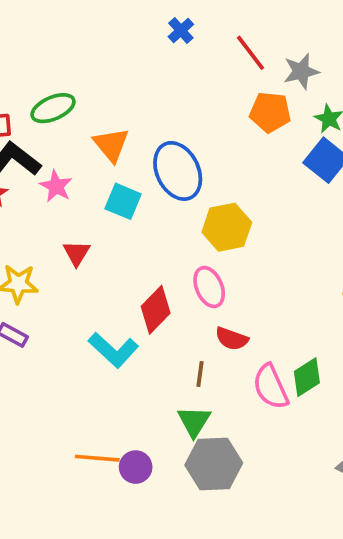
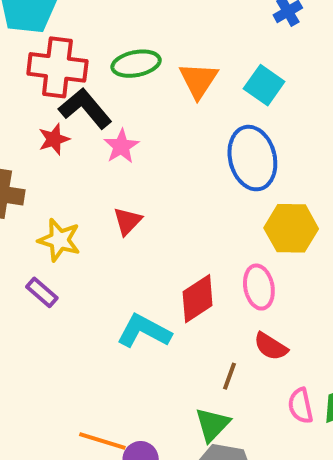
orange triangle: (111, 145) -> (198, 80), moved
cyan square: (123, 201) -> (264, 85), moved
cyan L-shape: (113, 350) -> (144, 331), turned 153
pink semicircle: (271, 387) -> (301, 406), size x0.7

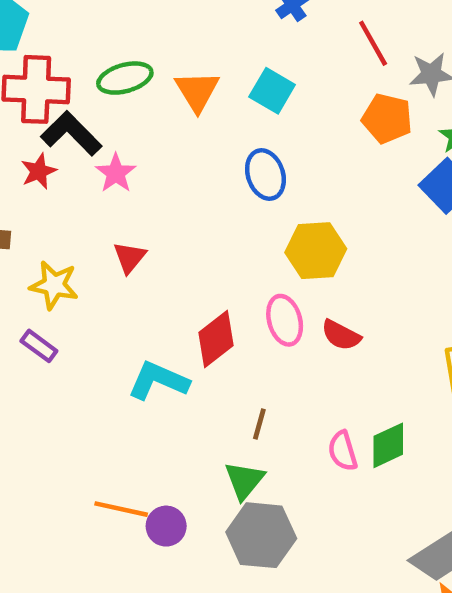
blue ellipse: (252, 158) -> (265, 175), size x0.7
red semicircle: (271, 346) -> (341, 335), moved

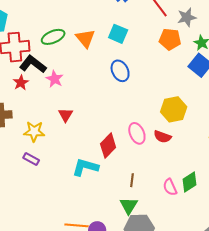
yellow hexagon: (316, 251) -> (174, 109), moved

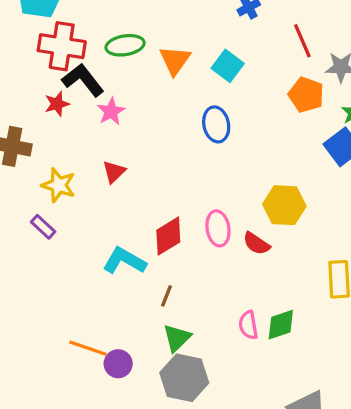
brown line: (132, 180) -> (166, 296), moved

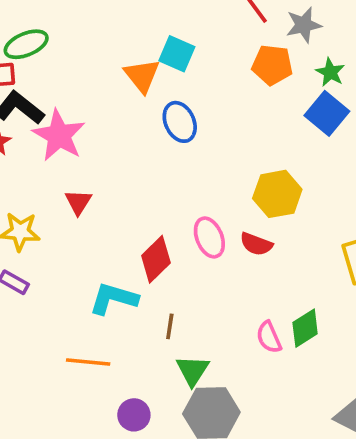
green ellipse: (125, 45) -> (26, 44), moved
orange triangle: (175, 60) -> (142, 76), moved
pink star: (111, 111) -> (59, 135), size x1.6
orange line: (88, 348) -> (88, 362), moved

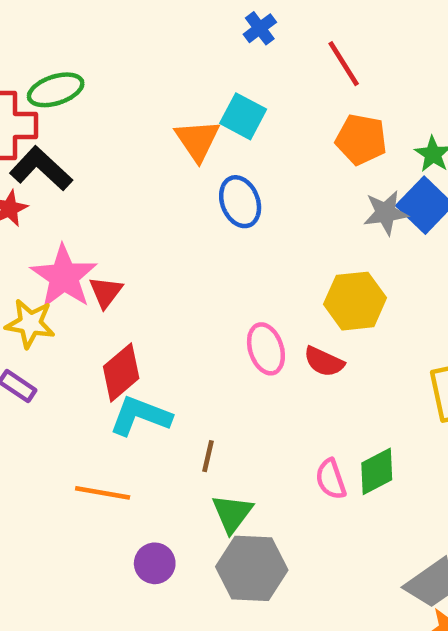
gray star: (304, 25) -> (386, 213), moved
pink star: (59, 135) -> (64, 277), moved
red diamond: (156, 259) -> (121, 372), moved

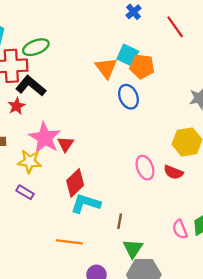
orange pentagon: (361, 139) -> (142, 66), moved

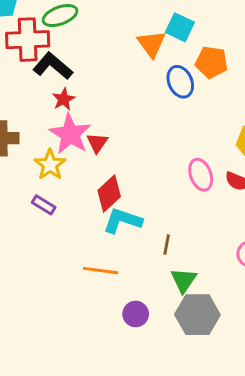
orange pentagon: (142, 66) -> (211, 62), moved
red star: (16, 106) -> (64, 99), moved
yellow star: (30, 161) -> (50, 165), turned 30

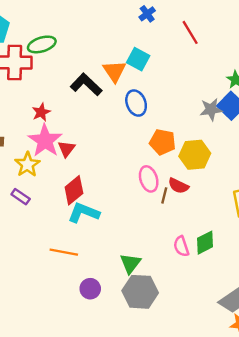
orange pentagon: (211, 62) -> (163, 142), moved
black L-shape: (53, 66) -> (86, 84), moved
brown line: (167, 244) -> (164, 195), moved

